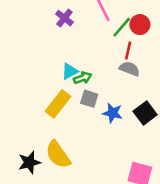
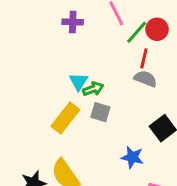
purple cross: (64, 18) -> (73, 22), turned -36
cyan triangle: (70, 71) -> (79, 82), turned -30
blue star: (113, 113) -> (132, 157), moved

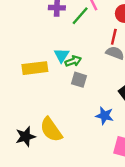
green line: (137, 32) -> (80, 16), moved
yellow rectangle: (65, 118) -> (35, 68), moved, turned 45

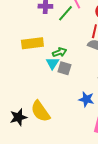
cyan triangle: (62, 55) -> (52, 63), moved
yellow rectangle: (35, 68) -> (32, 43), moved

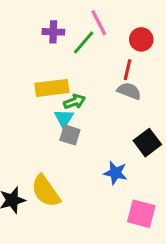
yellow rectangle: (32, 43) -> (52, 88), moved
gray square: (64, 68) -> (70, 135), moved

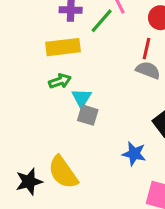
yellow rectangle: (52, 88) -> (63, 47), moved
green arrow: (75, 102) -> (60, 81), moved

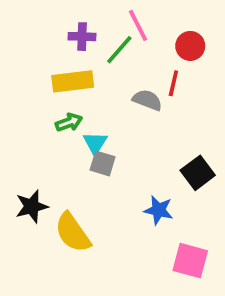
gray semicircle: (148, 70) -> (147, 100), moved
black star: (29, 182) -> (32, 206), moved

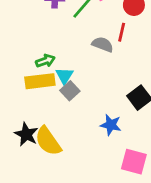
yellow rectangle: (73, 81) -> (40, 81), moved
gray square: (103, 163) -> (70, 91), turned 30
black star: (32, 206) -> (26, 134), moved, turned -30

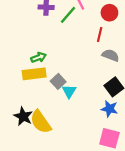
gray semicircle: (103, 44) -> (111, 55), moved
cyan triangle: (64, 76) -> (69, 91), moved
blue star: (111, 125) -> (109, 109), moved

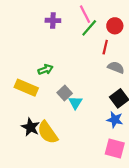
green line: (68, 15) -> (89, 28), moved
yellow rectangle: (34, 74) -> (26, 88), moved, turned 30

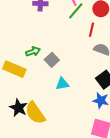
gray square: (65, 93) -> (52, 60), moved
cyan triangle: (75, 103) -> (62, 84), turned 48

